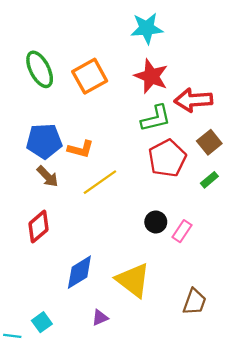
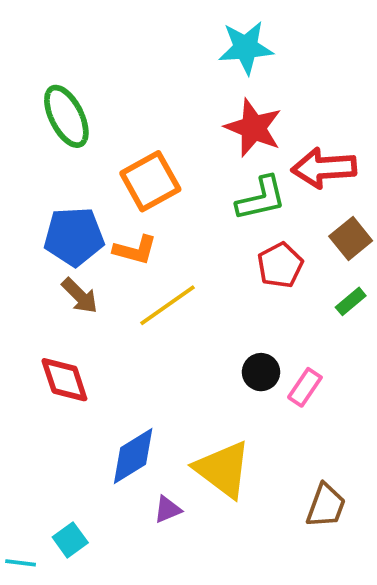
orange square: (90, 76) -> (150, 181), moved
red pentagon: (167, 158) -> (280, 265), size x0.7
red diamond: (38, 227) -> (64, 380), turned -68
purple triangle: (100, 318) -> (168, 509), moved

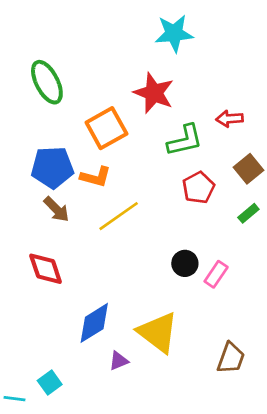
red star: (253, 128) -> (154, 93), moved
red arrow: (324, 168) -> (230, 119), size x0.6

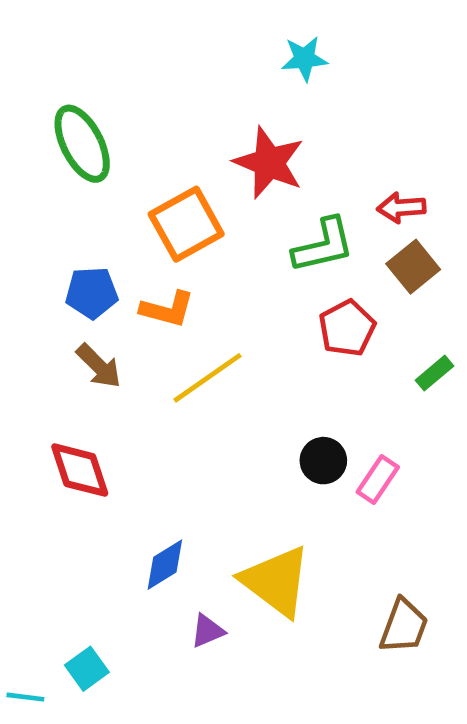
cyan star: (174, 33) -> (304, 59), size x0.7
blue pentagon: (52, 167) -> (92, 293), size x0.7
brown square: (248, 169) -> (413, 267), moved
blue diamond: (94, 323) -> (165, 565), size x0.7

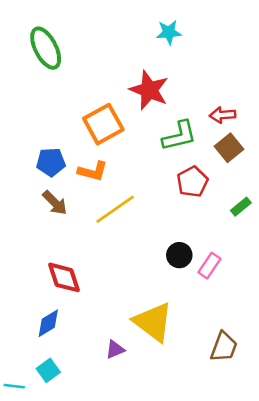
green ellipse: (82, 144) -> (46, 48), moved
red diamond: (80, 470) -> (64, 277), moved
blue diamond: (165, 565) -> (48, 323), moved

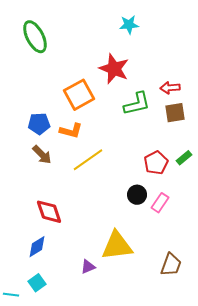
brown square: (229, 148) -> (175, 113), turned 30
red pentagon: (192, 182) -> (156, 163), moved
yellow triangle: (153, 322) -> (117, 246), turned -44

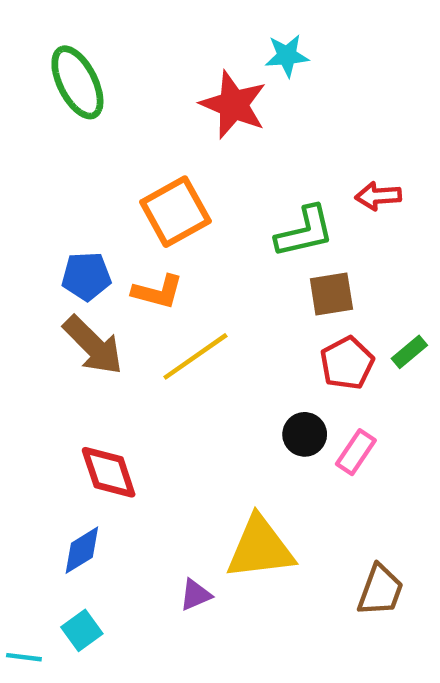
red star: (114, 69) -> (233, 105), moved
brown square: (175, 113) -> (331, 294), moved
brown arrow: (42, 155) -> (93, 345), size x1.4

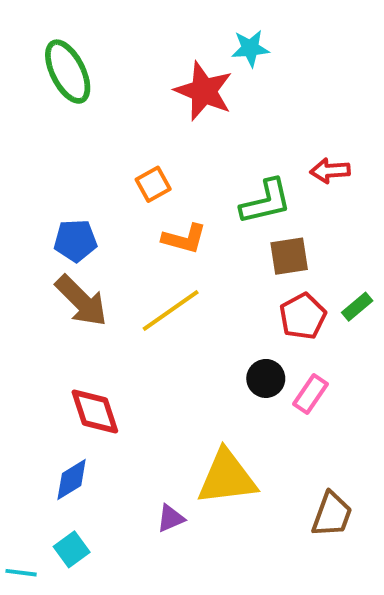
orange square: (175, 212) -> (153, 184), size x0.6
orange L-shape: (158, 292) -> (184, 239), moved

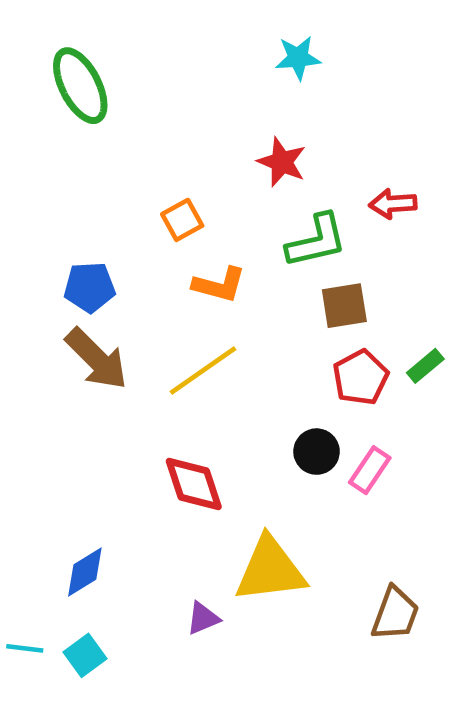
red star: (204, 91) -> (282, 162), moved, size x0.7
red diamond: (95, 411) -> (194, 484), moved
cyan line: (21, 573) -> (25, 648), moved

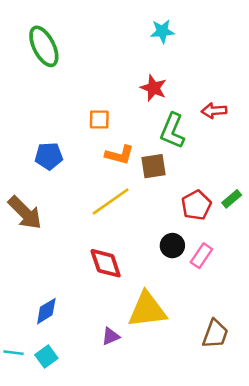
orange square: (182, 220) -> (99, 120), turned 30
green L-shape: (317, 241) -> (172, 131), turned 126
brown square: (344, 306) -> (153, 166), moved
brown arrow: (96, 359) -> (25, 213), moved

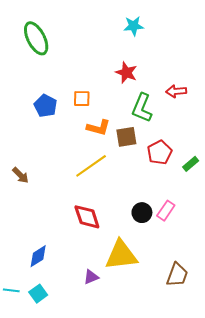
blue pentagon: (49, 156) -> (45, 106), moved, turned 30
red pentagon: (196, 205) -> (160, 152), moved
brown arrow: (25, 213) -> (21, 175), size x0.6
black circle: (172, 246) -> (142, 213), moved

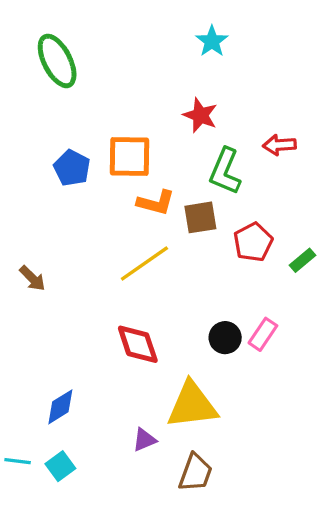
cyan star: (134, 26) -> (212, 41), turned -30
orange square: (82, 99) -> (130, 156), size x1.6
brown trapezoid: (177, 275) -> (195, 473), moved

